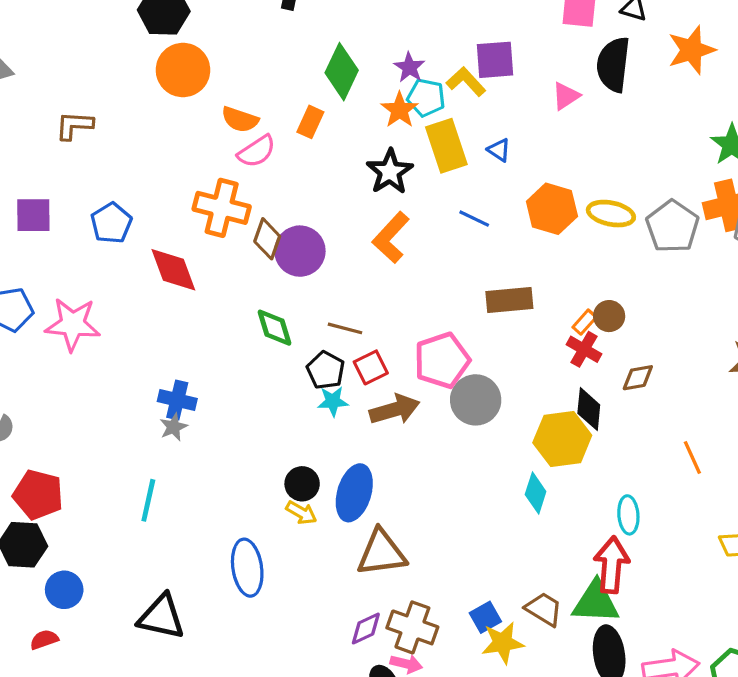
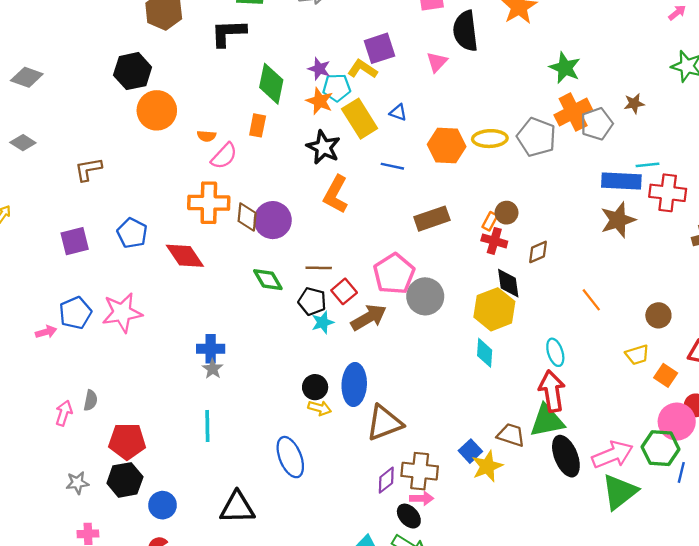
orange semicircle: (240, 120) -> (206, 136), size x0.7

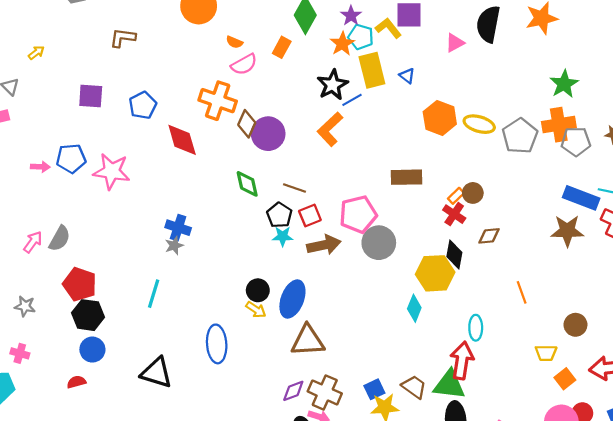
blue line: (392, 166) -> (352, 100), moved, turned -60
gray semicircle: (91, 400) -> (60, 239), size x1.4
black hexagon: (125, 480) -> (88, 315), moved

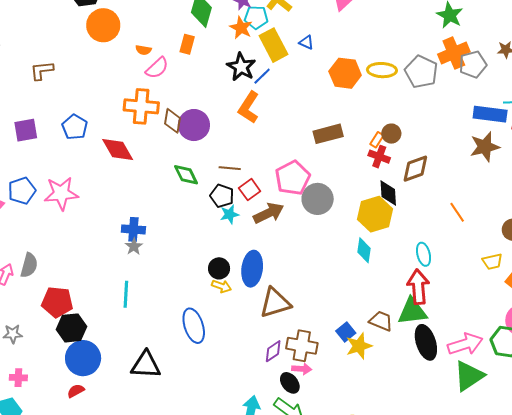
brown diamond: (489, 236) -> (415, 169), size x1.4
blue circle: (92, 350) -> (83, 358), size x1.5

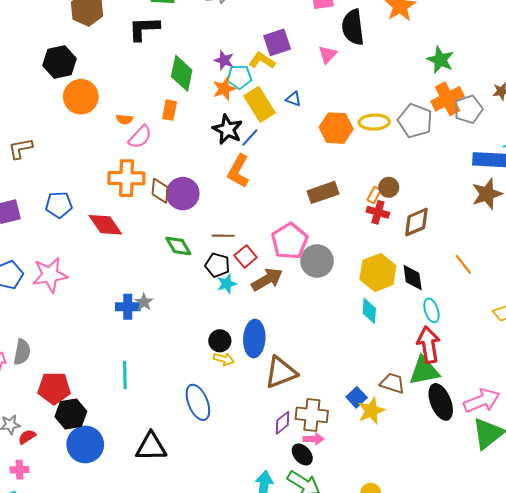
orange star: (241, 28) -> (224, 89), turned 30
blue pentagon: (75, 127) -> (59, 205), turned -30
black diamond: (388, 193) -> (413, 278), moved
gray star: (134, 246) -> (144, 302), moved
red semicircle: (76, 391) -> (27, 437), moved

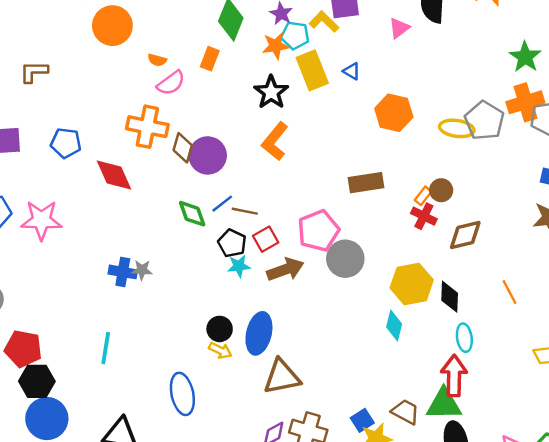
yellow ellipse: (374, 122) -> (457, 128), moved
blue line: (250, 138) -> (222, 204), moved
gray star: (144, 302) -> (142, 270), turned 30

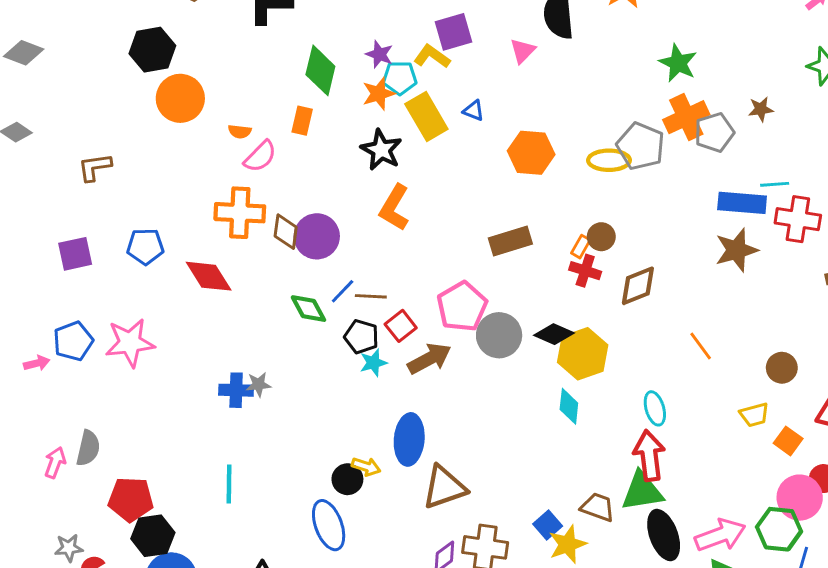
black diamond: (450, 297) -> (554, 334), moved, turned -60
black circle: (220, 329) -> (347, 479), moved

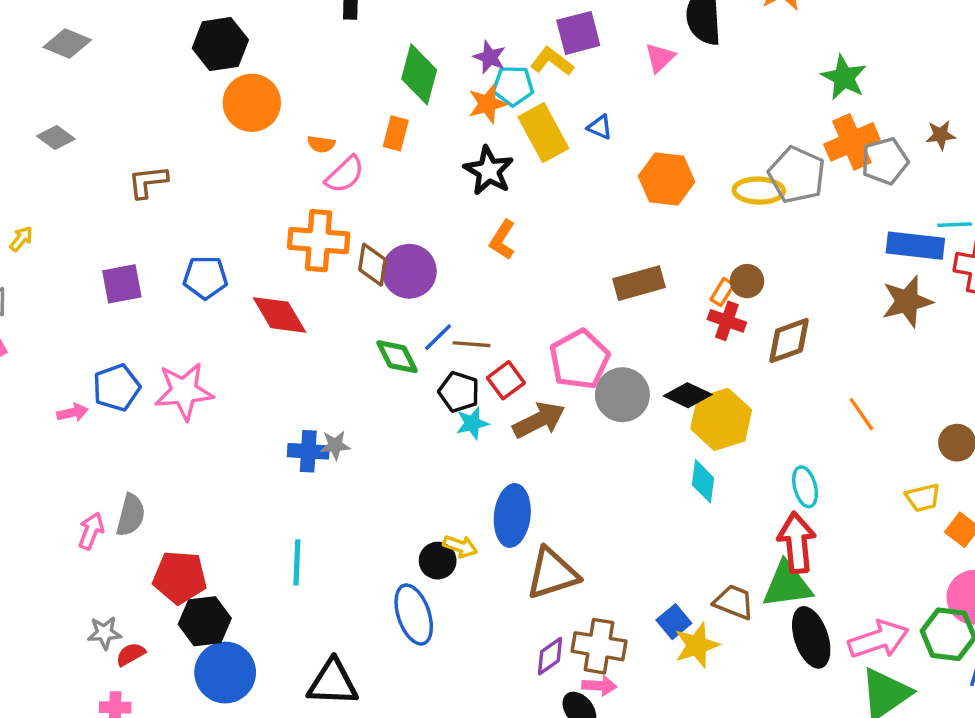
orange L-shape: (394, 208) -> (502, 240), size x0.7

